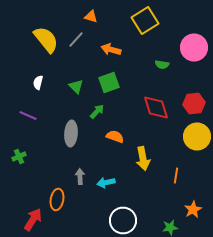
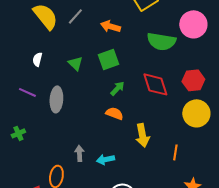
green semicircle: (162, 64) -> (161, 41), size x2.0
green arrow: (97, 112) -> (117, 88), moved
gray ellipse: (71, 134) -> (56, 99), moved

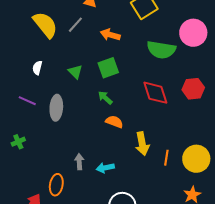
green arrow: (117, 88) -> (105, 98), moved, turned -91
yellow circle: (196, 113) -> (196, 159), moved
orange line: (175, 152) -> (166, 158), moved

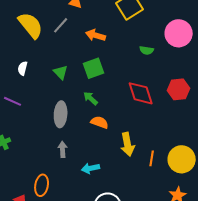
green semicircle: (161, 50) -> (147, 50), size x0.5
gray ellipse: (56, 108) -> (61, 114), moved
gray arrow: (79, 162) -> (63, 149), moved

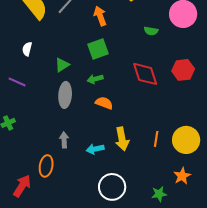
orange arrow: (96, 35) -> (100, 16), turned 54
green triangle: (61, 72) -> (62, 65), moved, turned 42
green arrow: (91, 98) -> (95, 79), turned -56
yellow arrow: (128, 144) -> (122, 139), moved
gray arrow: (63, 149) -> (64, 140), moved

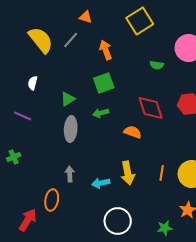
orange semicircle: (104, 103) -> (133, 132), moved

